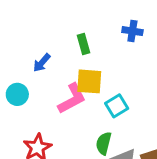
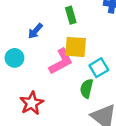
green semicircle: (104, 143) -> (87, 88), moved

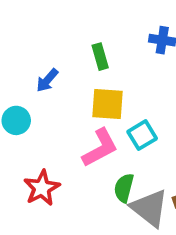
pink L-shape: (61, 62) -> (100, 148), moved
green semicircle: (87, 88) -> (124, 188), moved

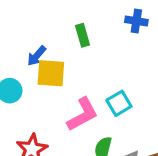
yellow square: (107, 104) -> (51, 73), moved

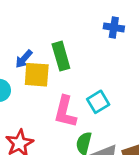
green rectangle: (83, 35) -> (61, 56), moved, size x1.4
pink L-shape: (83, 114) -> (65, 112), turned 132

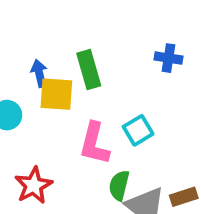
blue cross: (114, 27) -> (168, 58), moved
blue arrow: (24, 59) -> (39, 73), turned 126

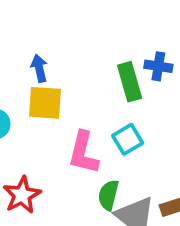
green rectangle: (89, 69) -> (130, 82), moved
blue arrow: (39, 73) -> (39, 68), moved

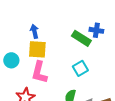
green rectangle: (130, 82) -> (81, 38), turned -42
pink L-shape: (83, 153) -> (39, 72), moved

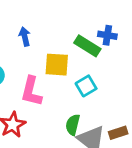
yellow square: (37, 49) -> (57, 65), moved

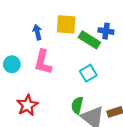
yellow square: (57, 65) -> (66, 24), moved
pink L-shape: (31, 91) -> (43, 62), moved

